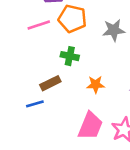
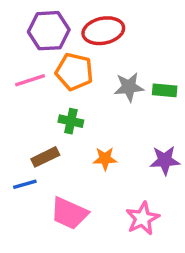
pink trapezoid: (90, 126) -> (69, 213), moved, turned 92

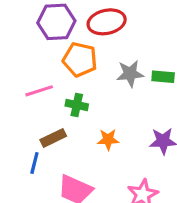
pink line: (30, 80) -> (39, 91), moved
blue line: (25, 184) -> (34, 163), turned -60

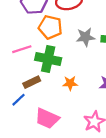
green cross: (77, 105) -> (48, 59), size x1.6
blue line: (34, 163) -> (18, 100), turned 32

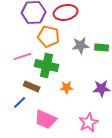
brown rectangle: (32, 82) -> (32, 86), turned 49

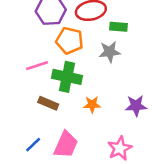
green rectangle: (102, 47) -> (118, 27), moved
blue line: (20, 102) -> (33, 145), moved
pink trapezoid: (46, 119) -> (66, 145), turned -90

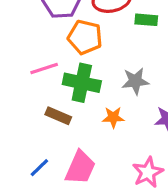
gray star: (110, 52) -> (135, 81), moved

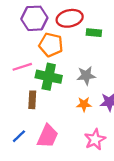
brown rectangle: (58, 116) -> (32, 100), turned 70
orange star: (113, 117) -> (84, 104), moved

